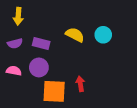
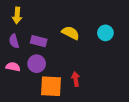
cyan circle: (103, 35) -> (105, 33), moved
purple semicircle: (15, 43) -> (14, 41), turned 88

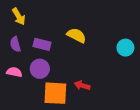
yellow arrow: (17, 15) -> (19, 16), turned -35
cyan circle: (105, 33) -> (125, 48), moved
red arrow: (76, 79) -> (82, 85), turned -64

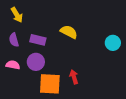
red arrow: (82, 85) -> (74, 77), turned 56

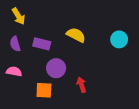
cyan circle: (113, 43) -> (119, 39), moved
purple circle: (36, 62) -> (56, 68), moved
orange square: (50, 84) -> (44, 90), moved, size x0.7

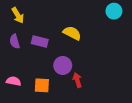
cyan circle: (119, 39) -> (114, 11), moved
purple circle: (56, 68) -> (63, 65), moved
pink semicircle: (14, 71) -> (14, 81), moved

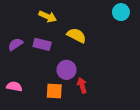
yellow arrow: (18, 15) -> (48, 17), moved, turned -35
purple semicircle: (15, 41) -> (15, 44), turned 72
orange square: (42, 85) -> (54, 91), moved

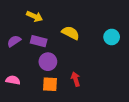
cyan circle: (121, 12) -> (112, 37), moved
yellow arrow: (48, 17) -> (35, 16), moved
purple circle: (67, 70) -> (48, 62), moved

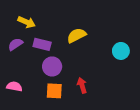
yellow arrow: (35, 16) -> (27, 22), moved
yellow semicircle: (71, 33) -> (76, 35), turned -54
cyan circle: (112, 37) -> (121, 51), moved

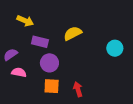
purple semicircle: (15, 44) -> (10, 54), moved
red arrow: (82, 85) -> (78, 89), moved
pink semicircle: (14, 86) -> (19, 72), moved

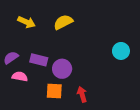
yellow semicircle: (73, 33) -> (63, 22), moved
purple rectangle: (40, 42) -> (39, 60), moved
purple circle: (49, 63) -> (62, 69), moved

